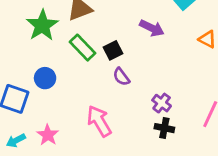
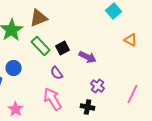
purple arrow: (152, 28) -> (88, 57), moved
purple semicircle: (121, 77) -> (57, 73), moved
black cross: (164, 128) -> (88, 107), moved

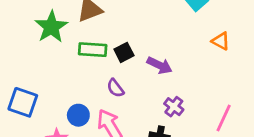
green rectangle: (41, 46) -> (93, 50), turned -42
blue circle: (14, 68) -> (78, 115), moved

